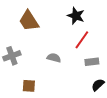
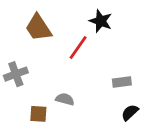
red line: (82, 40) -> (78, 48), moved
gray semicircle: (54, 58) -> (65, 99), moved

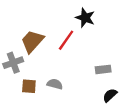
brown trapezoid: (38, 28) -> (32, 41), moved, turned 75
brown square: (38, 114) -> (29, 86), moved

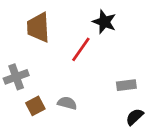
brown trapezoid: (32, 41) -> (38, 27), moved, turned -45
brown square: (29, 86) -> (35, 106), turned -32

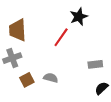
black star: (104, 22) -> (79, 17), turned 30
brown trapezoid: (38, 27) -> (17, 30), moved

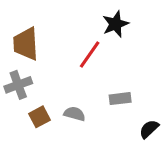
gray rectangle: (95, 64) -> (120, 99), moved

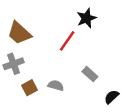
brown trapezoid: (26, 44) -> (19, 33), turned -45
gray rectangle: (120, 99) -> (90, 74), turned 49

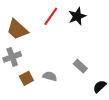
red line: (67, 41) -> (51, 16), moved

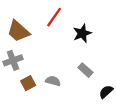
black star: (77, 16) -> (82, 33), moved

